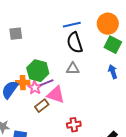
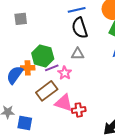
pink star: (35, 88) -> (65, 73), moved
pink triangle: (56, 95) -> (64, 103), moved
brown rectangle: (42, 106) -> (47, 91), size x1.5

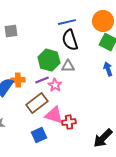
green hexagon: (43, 56) -> (49, 60), moved
blue square: (25, 123) -> (39, 135), moved, turned -35

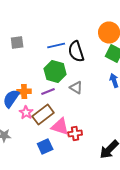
blue line: (67, 22) -> (56, 46), moved
gray triangle: (68, 66) -> (76, 88), moved, turned 32
pink star: (55, 85) -> (26, 112), moved

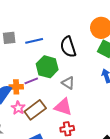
blue line: (56, 46) -> (34, 41), moved
purple line: (48, 92) -> (31, 81), moved
pink triangle: (60, 126) -> (63, 107), moved

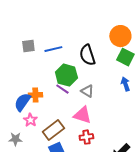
purple line: (31, 81) -> (62, 89), moved, turned 56
pink star: (18, 108) -> (30, 120), moved
brown rectangle: (35, 110) -> (53, 130), moved

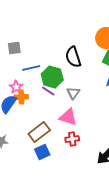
blue line: (53, 49) -> (31, 68), moved
gray triangle: (87, 91) -> (73, 93), turned 32
pink star: (30, 120) -> (16, 87), moved

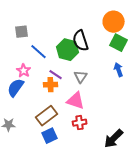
blue line: (31, 68) -> (39, 52), turned 54
green hexagon: (52, 77) -> (68, 50), moved
orange cross: (21, 97) -> (51, 85), moved

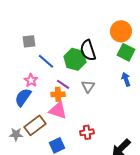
pink triangle: (76, 101) -> (58, 110), moved
brown rectangle: (47, 116) -> (35, 125), moved

